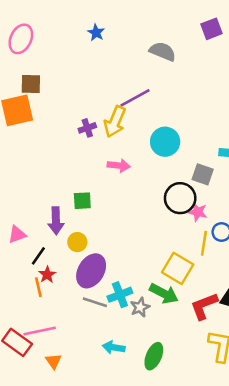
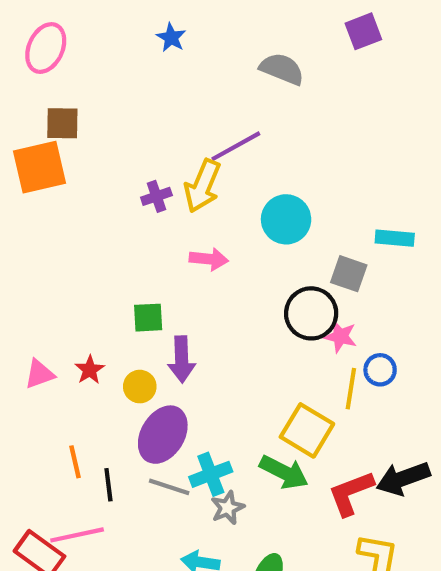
purple arrow: (56, 221) -> (182, 359), moved
black line: (38, 256) -> (108, 485), moved, turned -42
red star: (47, 275) -> (90, 370), moved
gray star: (140, 307) -> (228, 508), moved

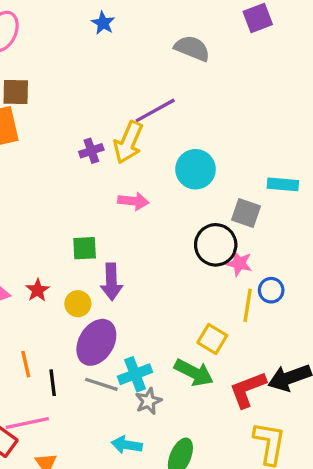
yellow square: (307, 430) -> (212, 339), size x0.7

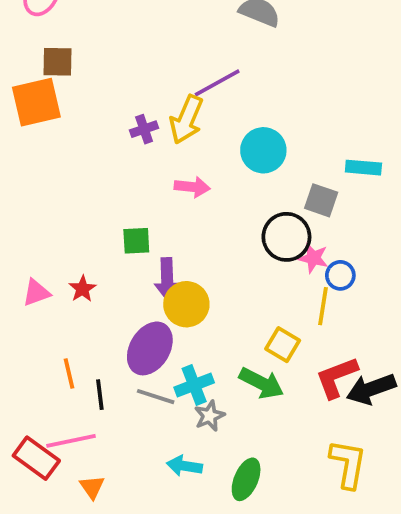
blue circle: (271, 290) -> (340, 275), moved
yellow circle: (78, 304) -> (186, 304), moved, size x1.5
red L-shape: (248, 389) -> (336, 377), moved

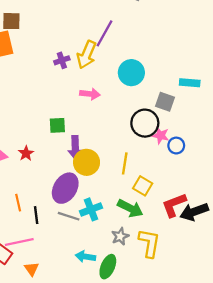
purple line: (217, 83) -> (104, 33), turned -32
yellow line: (323, 306) -> (125, 163), moved
gray star: (209, 416) -> (120, 236), moved
yellow L-shape: (348, 464) -> (149, 243), moved
green ellipse: (246, 479) -> (108, 267), moved

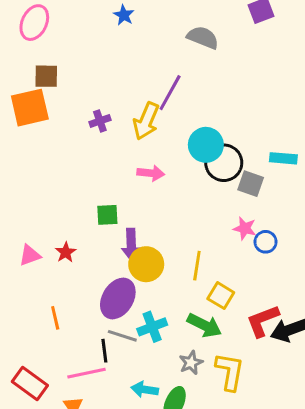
purple cross: (62, 60) -> (100, 121), moved
black circle: (145, 123) -> (224, 163), moved
black line: (36, 215) -> (104, 351), moved
pink line: (19, 242) -> (87, 373), moved

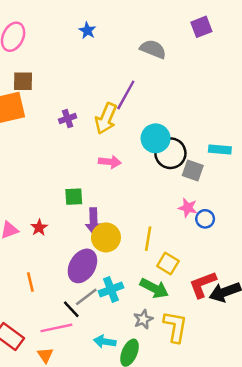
gray line: (122, 336) -> (86, 297), turned -55
black line: (104, 351) -> (71, 309), turned -36

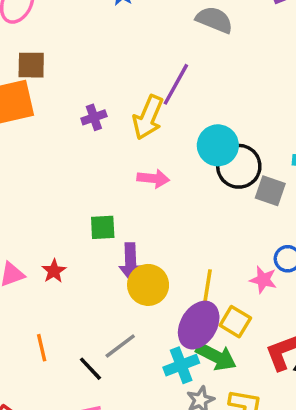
pink star: (188, 208) -> (263, 280), moved
purple ellipse: (82, 266) -> (199, 325), moved
cyan cross: (111, 289) -> (181, 365), moved
gray line: (86, 297) -> (120, 346), moved
black line: (71, 309) -> (90, 369), moved

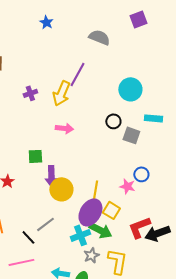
cyan circle: (218, 145) -> (130, 89), moved
black circle: (239, 166) -> (113, 121), size x0.6

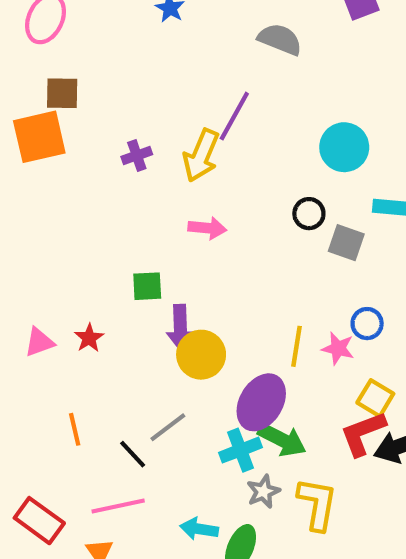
yellow line: (95, 190) -> (297, 346), moved
yellow square: (111, 210) -> (375, 398), moved

